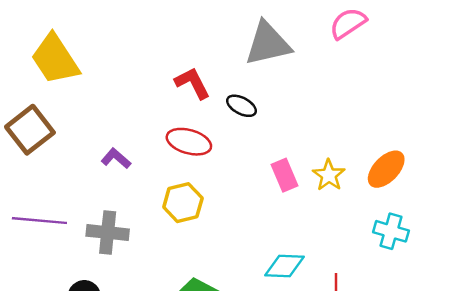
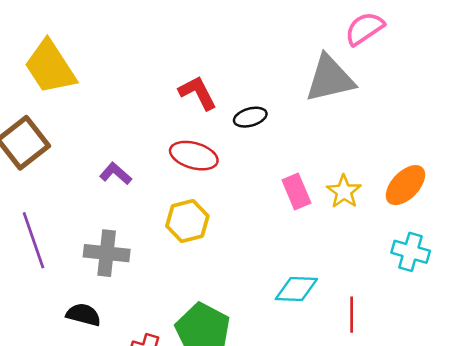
gray triangle: (268, 44) -> (330, 79), moved
black ellipse: (242, 106) -> (250, 117), turned -44
purple line: (39, 221) -> (33, 240), turned 66

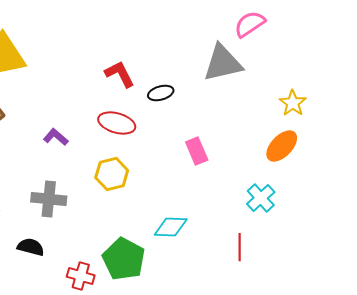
yellow star: (344, 192) -> (293, 103), moved
cyan cross: (411, 252) -> (261, 198), moved, turned 32
cyan diamond: (296, 289) -> (171, 227), moved

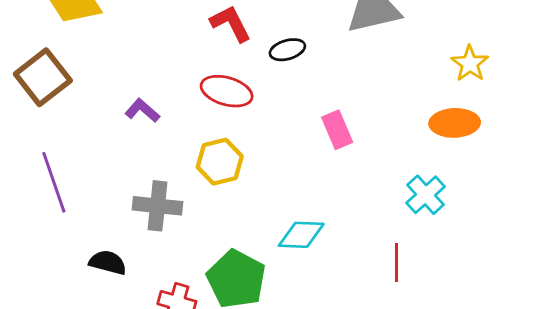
orange ellipse: (282, 146) -> (455, 123), turned 44
gray cross: (49, 199) -> (158, 206), moved

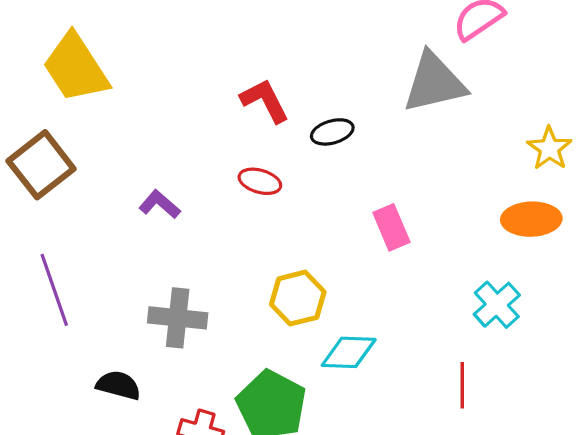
red ellipse: (227, 91) -> (260, 181), size x0.7
yellow hexagon: (220, 162) -> (298, 298), moved

